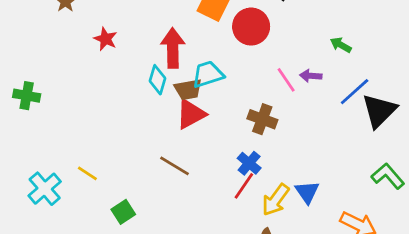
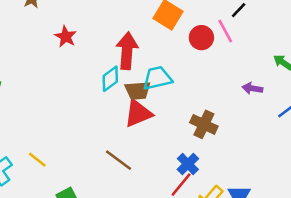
red circle: (251, 27) -> (201, 38), size x0.7
cyan diamond: (157, 80) -> (110, 79), turned 32
pink line: (286, 80) -> (225, 31), moved

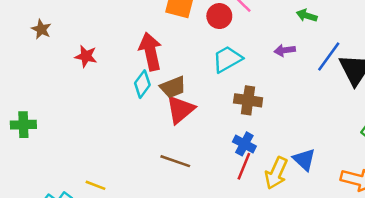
cyan trapezoid: (157, 78) -> (227, 59), moved

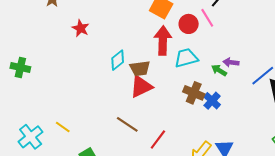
green arrow: (307, 16) -> (219, 70), moved
red arrow: (150, 51) -> (163, 41), moved
blue cross: (244, 144) -> (212, 101), moved
red line: (244, 166) -> (158, 140), moved

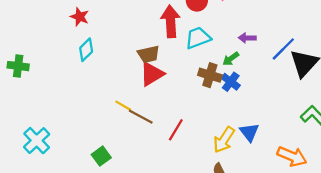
cyan diamond: (118, 60) -> (86, 50), moved
green arrow: (219, 70) -> (231, 59), moved, turned -63
yellow line: (63, 127) -> (123, 106), moved

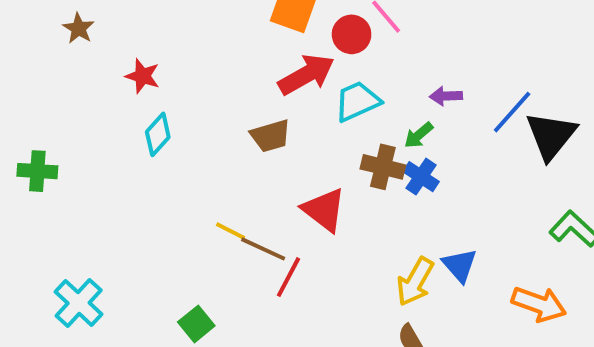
red arrow: (171, 21) -> (306, 75), turned 68
red triangle: (152, 74) -> (324, 210), moved, turned -48
red line: (176, 130) -> (288, 277), moved

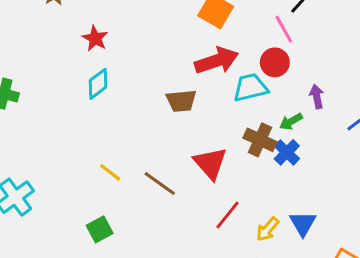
red circle: (352, 34) -> (275, 62), moved
purple arrow: (446, 96) -> (317, 96), turned 70
yellow line: (231, 231) -> (110, 172), moved
red line: (288, 277) -> (227, 215), moved
yellow arrow: (415, 282) -> (268, 229), size x0.7

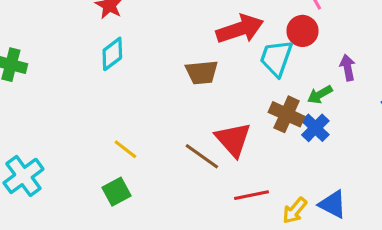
cyan trapezoid: (250, 88) -> (276, 58), turned -57
brown line: (160, 183) -> (202, 156), moved
red line: (227, 215) -> (252, 195), turned 40
blue triangle: (303, 224) -> (333, 204), turned -32
green square: (100, 229) -> (117, 192), moved

